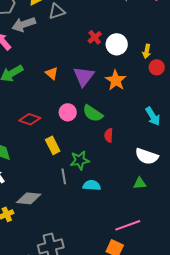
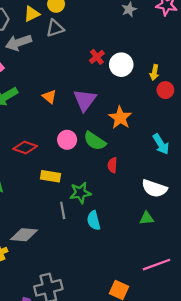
orange star: (116, 80) -> (120, 118), moved
yellow rectangle: (53, 145) -> (51, 176), turned -54
cyan semicircle: (92, 185) -> (94, 220), turned -108
pink line: (128, 225) -> (157, 265), moved

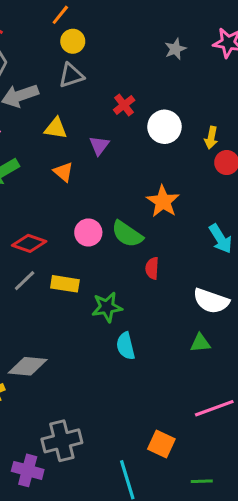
yellow triangle: (32, 14) -> (56, 128), moved, turned 35
red cross: (97, 57) -> (124, 105), moved
purple triangle: (85, 100) -> (99, 145), moved, size x0.6
gray line: (63, 210) -> (25, 281), moved, turned 56

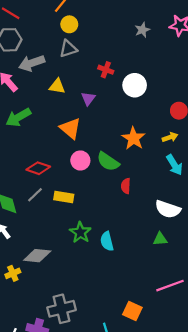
red cross: (124, 105) -> (106, 70), turned -32
yellow arrow: (211, 138) -> (170, 137), moved, turned -120
orange triangle: (63, 172) -> (70, 128), moved, size x1.5
green star: (107, 307) -> (80, 232), moved, turned -30

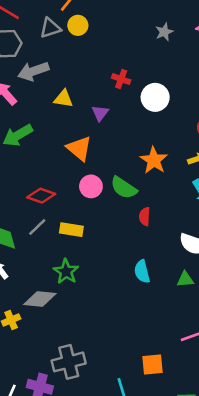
gray triangle: (68, 49) -> (50, 28), moved
green star: (80, 232) -> (66, 272), moved
cyan semicircle: (107, 241) -> (142, 272), moved
orange square: (132, 311) -> (152, 365), turned -30

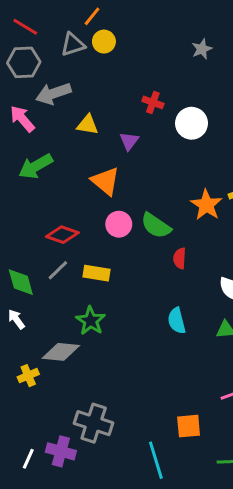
orange star: (154, 160) -> (206, 205), moved
gray cross: (69, 362) -> (94, 423), turned 32

